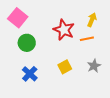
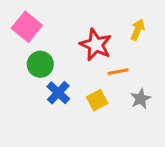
orange line: (87, 39) -> (118, 72), moved
blue cross: (30, 74) -> (58, 93), moved

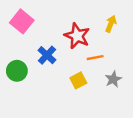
green circle: (40, 64) -> (17, 71), moved
blue cross: (58, 93) -> (47, 55), moved

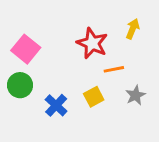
pink square: (22, 21) -> (26, 49), moved
blue cross: (47, 55) -> (56, 105), moved

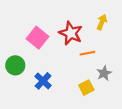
pink square: (26, 49) -> (37, 38), moved
yellow square: (94, 97) -> (86, 88), moved

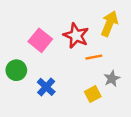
yellow arrow: (102, 22) -> (109, 24), size x1.5

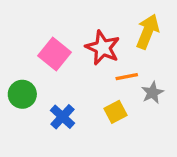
gray star: (112, 79) -> (152, 93), moved
yellow square: (93, 94) -> (115, 112), moved

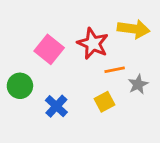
yellow arrow: (148, 32) -> (134, 29), turned 76

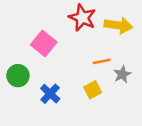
red star: (93, 44) -> (82, 18), moved

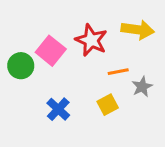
red star: (82, 18) -> (91, 40), moved
green circle: (18, 76) -> (21, 66), moved

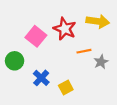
green circle: (21, 66) -> (15, 61), moved
yellow square: (108, 105) -> (66, 88), moved

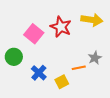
orange line: (84, 51) -> (79, 68), moved

